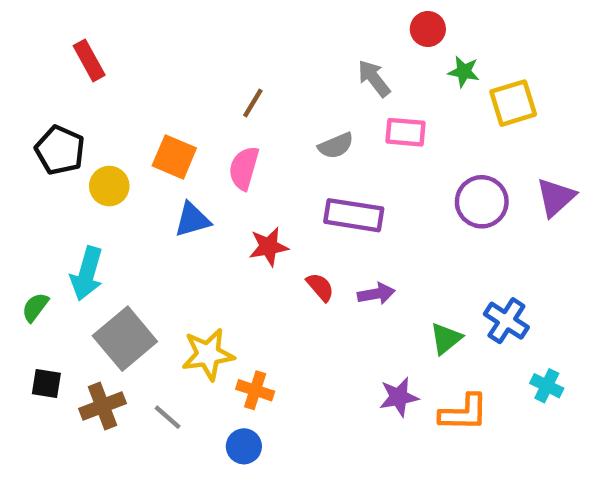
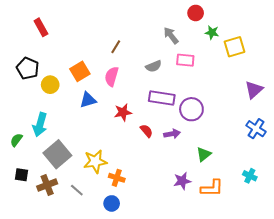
orange square: (174, 157) -> (80, 71), turned 36
purple circle: (482, 202) -> (191, 109), moved
blue cross: (506, 321) -> (256, 129), moved

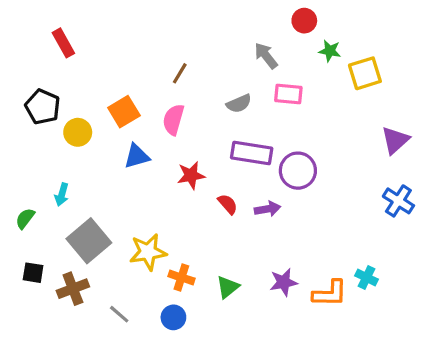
cyan arrow: (40, 125) -> (62, 195), size x0.6
green triangle: (204, 154) -> (228, 287), moved
cyan cross: (250, 176) -> (367, 277), moved
gray line: (77, 190) -> (119, 314), moved

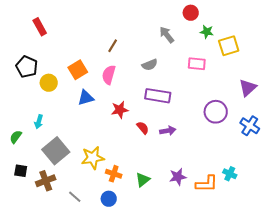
pink rectangle: (288, 94) -> (197, 64), moved
purple circle: (298, 171) -> (216, 112), moved

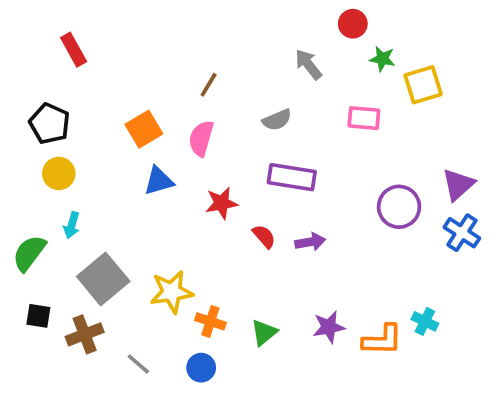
yellow circle: (49, 83) -> (59, 173), moved
purple triangle: (248, 88) -> (458, 185), moved
green semicircle: (16, 137) -> (29, 253), size x1.5

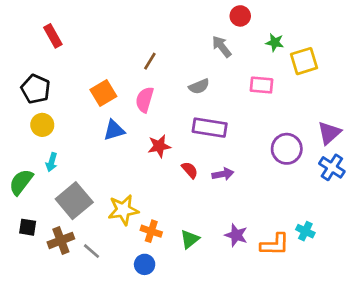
red circle: (353, 24) -> (240, 16), moved
purple star: (329, 327) -> (236, 235), turned 30
gray line: (138, 364) -> (91, 251), moved

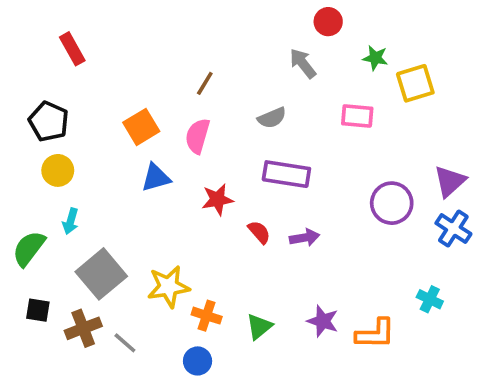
cyan cross: (305, 231) -> (430, 299), moved

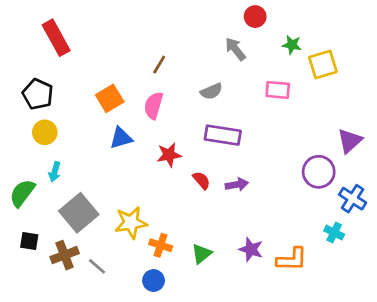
red rectangle: (72, 49) -> (56, 38), size x1.4
purple circle: (392, 203) -> (319, 172), moved
blue cross: (453, 229) -> (353, 199), moved

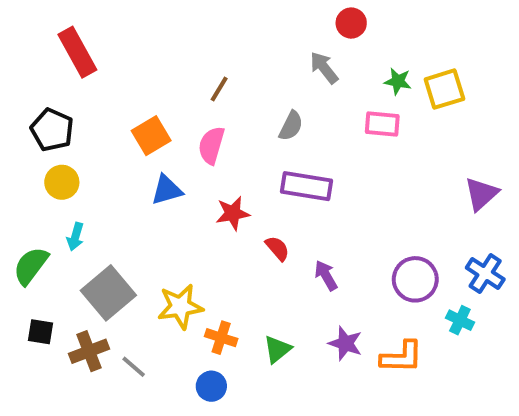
green star: (292, 45) -> (398, 81), moved
gray semicircle: (211, 91) -> (291, 126), turned -40
purple circle: (319, 172) -> (415, 279), moved
purple arrow: (237, 185) -> (326, 275), moved, turned -110

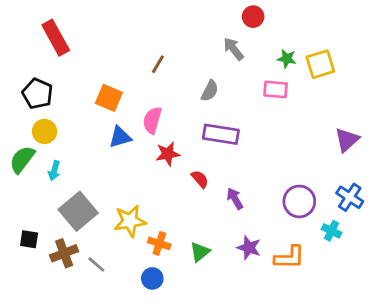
orange square: (151, 136) -> (109, 98), turned -36
pink semicircle: (211, 145) -> (152, 120), moved
green semicircle: (31, 266) -> (22, 159), moved

